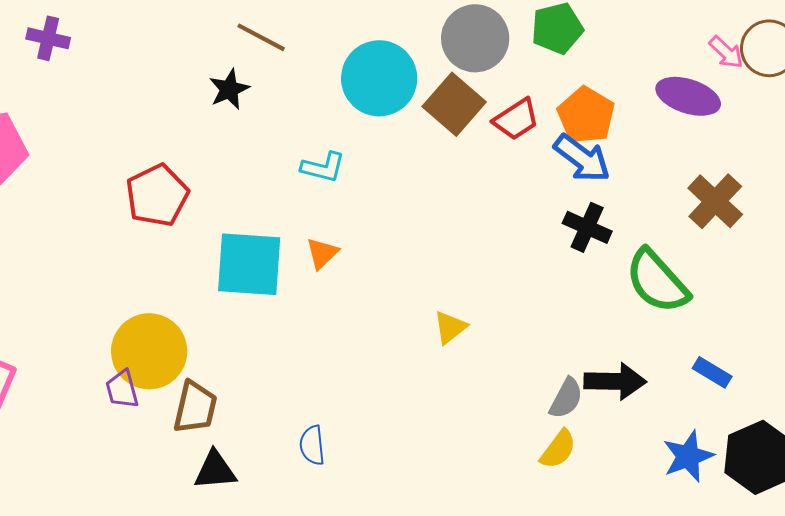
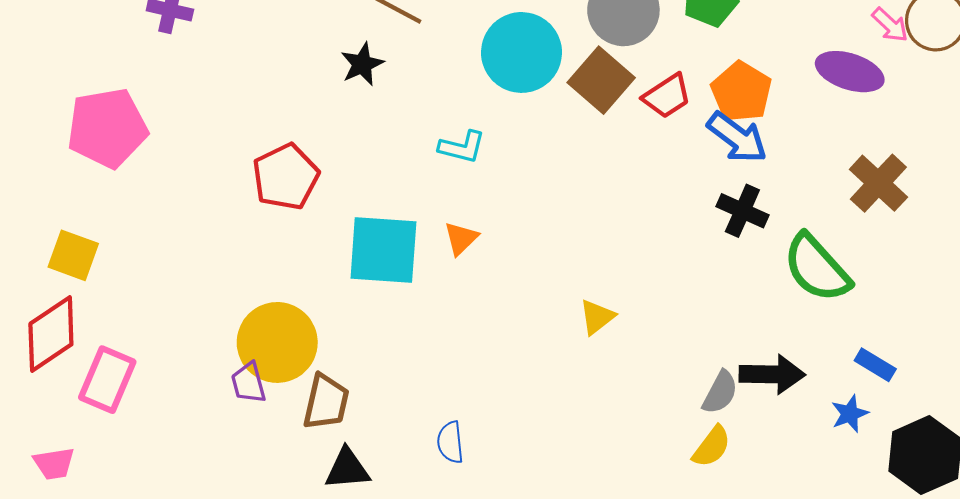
blue star: (688, 456) -> (850, 414), moved, size x0.7

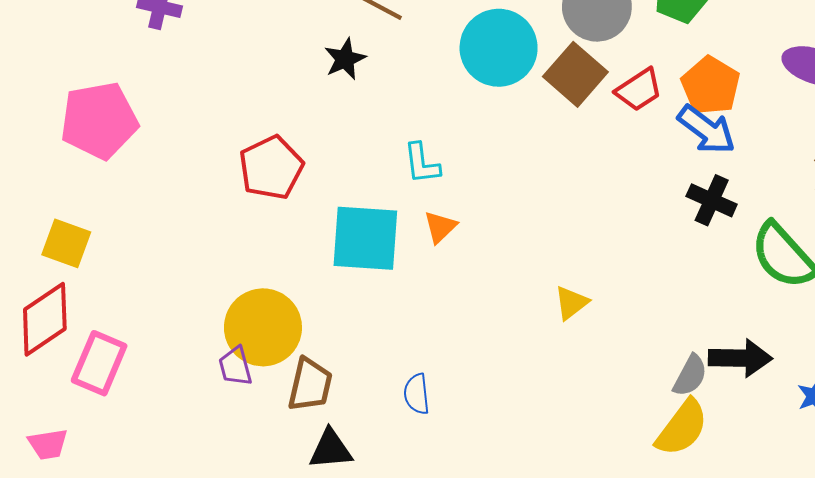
cyan L-shape: (462, 147) -> (422, 163), moved, turned 69
blue semicircle: (450, 442) -> (417, 394), moved
yellow semicircle: (712, 447) -> (682, 428), size x1.4

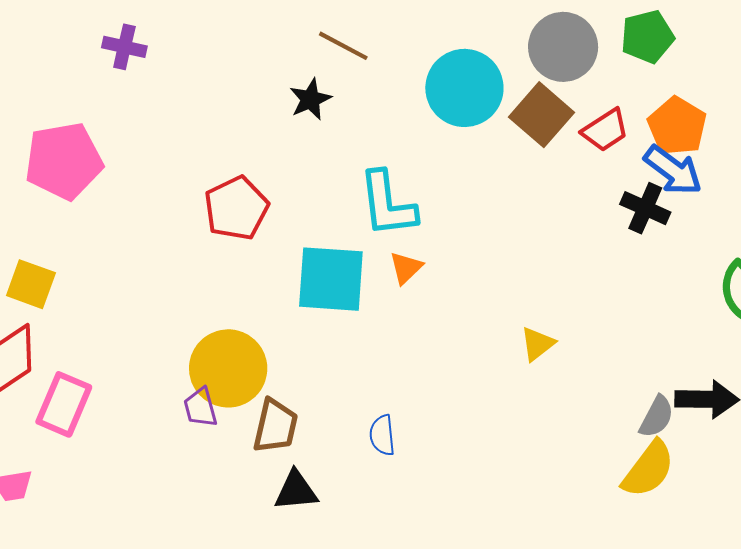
cyan L-shape: (422, 163) -> (387, 204), size x1.6
black cross: (712, 200) -> (645, 208), moved

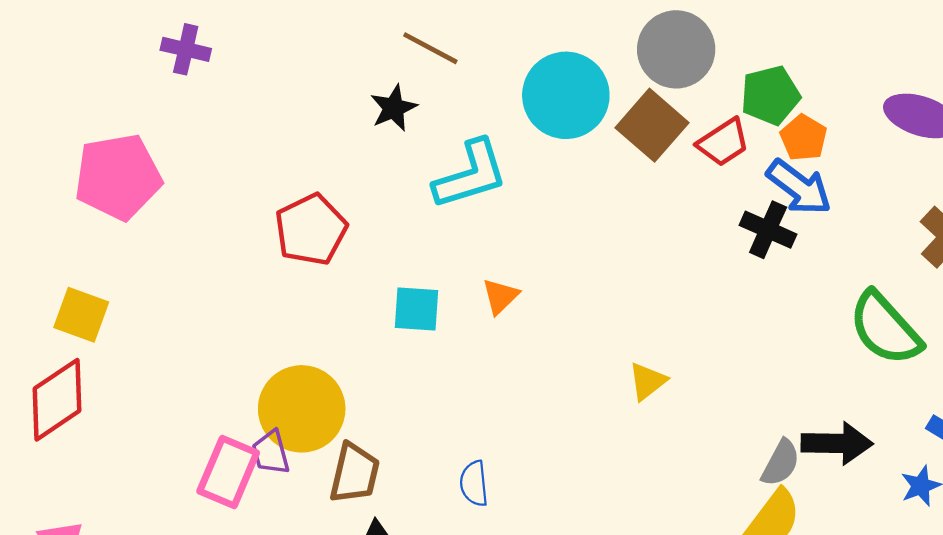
green pentagon: (647, 37) -> (770, 95), moved
orange pentagon: (677, 126) -> (804, 138), size x0.7
cyan L-shape: (387, 204) -> (471, 175), moved, turned -100
cyan square: (331, 279) -> (417, 309), size x0.6
pink rectangle: (64, 404) -> (228, 472), moved

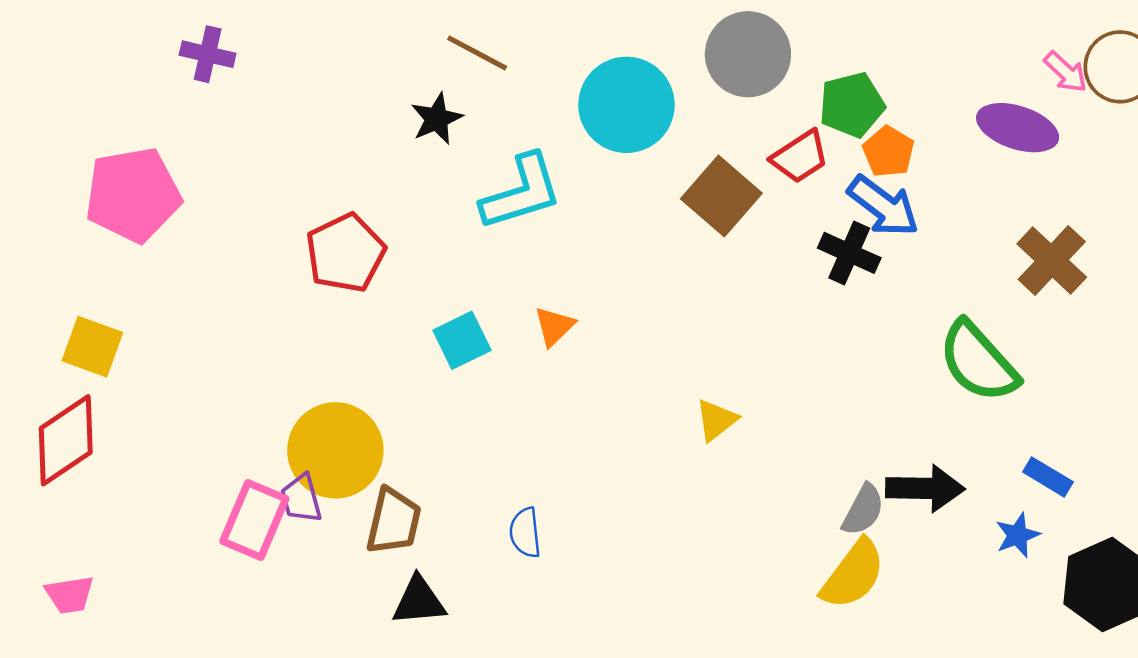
brown square: (652, 125) -> (721, 196), moved
cyan square: (417, 309) -> (462, 340), turned -30

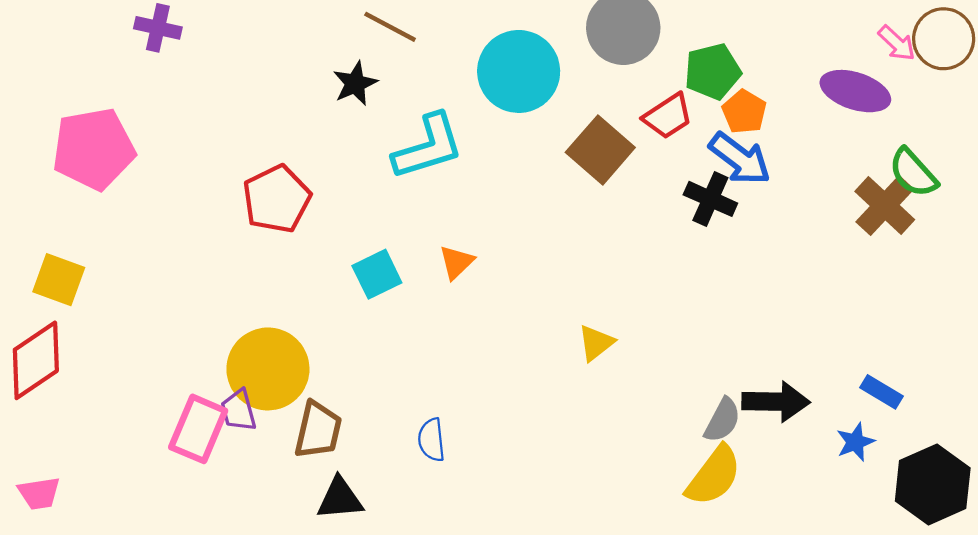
green semicircle: (978, 362) -> (913, 173), moved, size x0.7

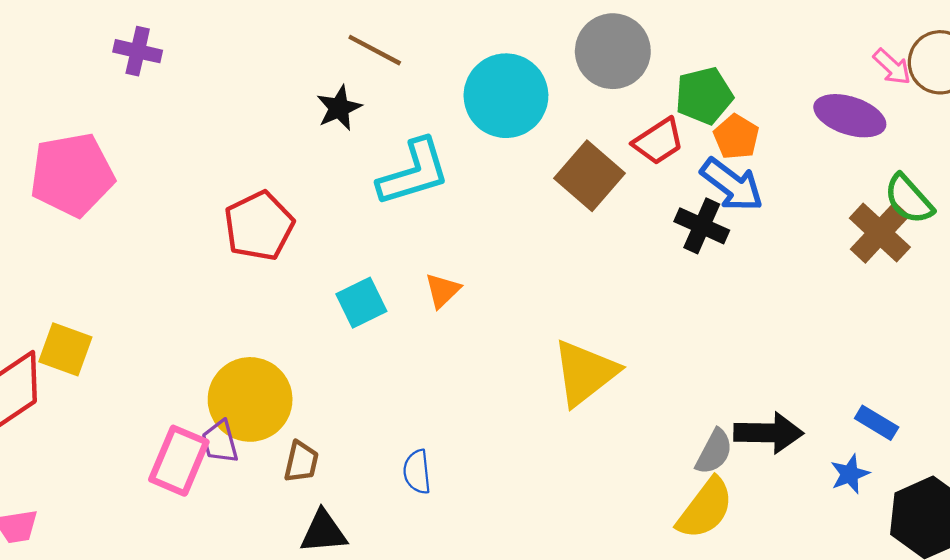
yellow square: (59, 280) -> (65, 349), moved
yellow triangle: (596, 343) -> (585, 373), size x1.8
brown trapezoid: (318, 430) -> (301, 462), size x0.7

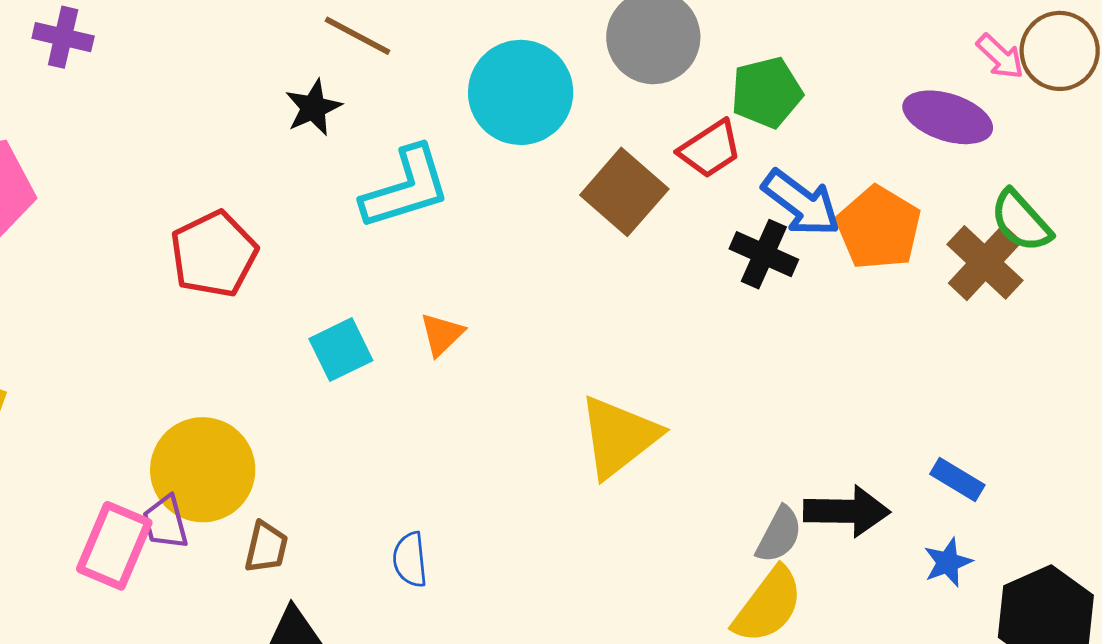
orange pentagon: (736, 137) -> (879, 228), moved, size x1.5
blue rectangle: (877, 423) -> (957, 479), moved

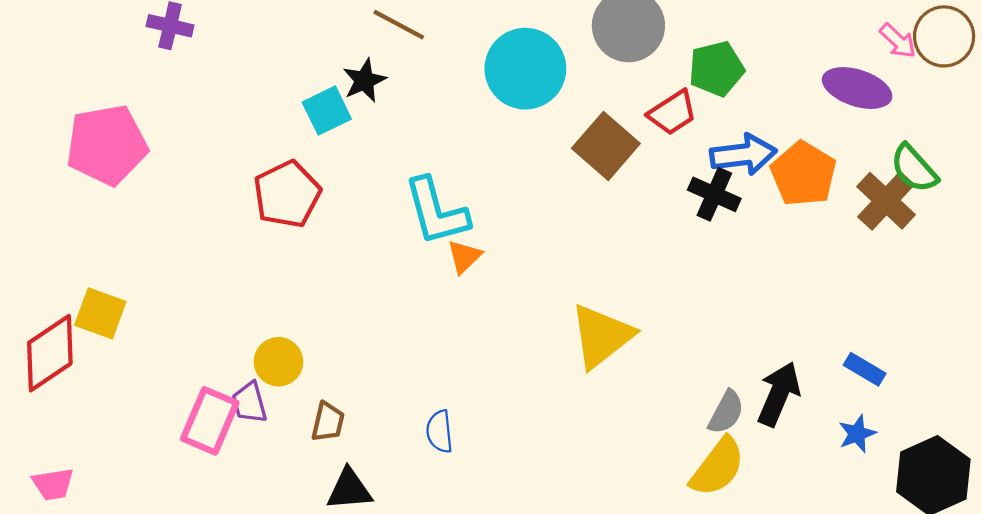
cyan L-shape: (406, 188) -> (436, 211), moved, turned 92
blue arrow: (801, 203) -> (743, 155), turned -44
cyan square: (341, 350) -> (327, 111), moved
yellow circle: (203, 470) -> (278, 362), size x0.6
black arrow: (847, 511) -> (779, 394), turned -68

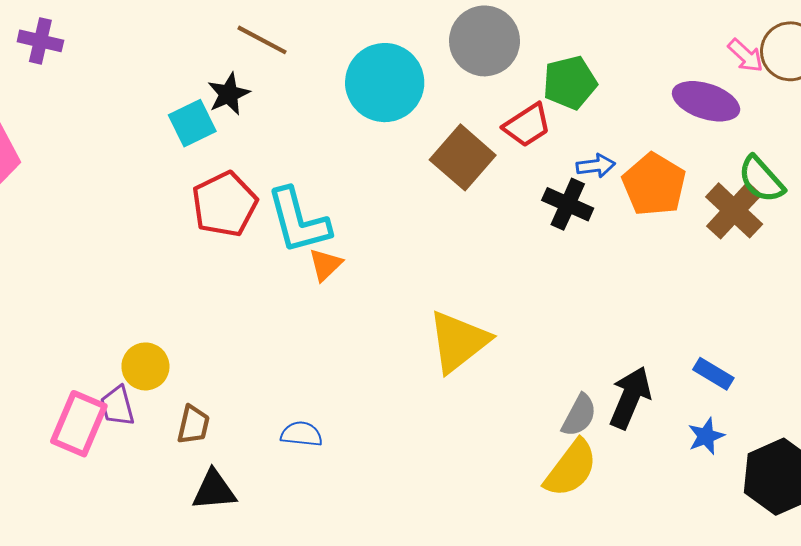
blue arrow: (743, 155) -> (596, 166), size x0.6
red pentagon: (287, 194) -> (225, 204), moved
blue semicircle: (439, 432) -> (301, 434), turned 102

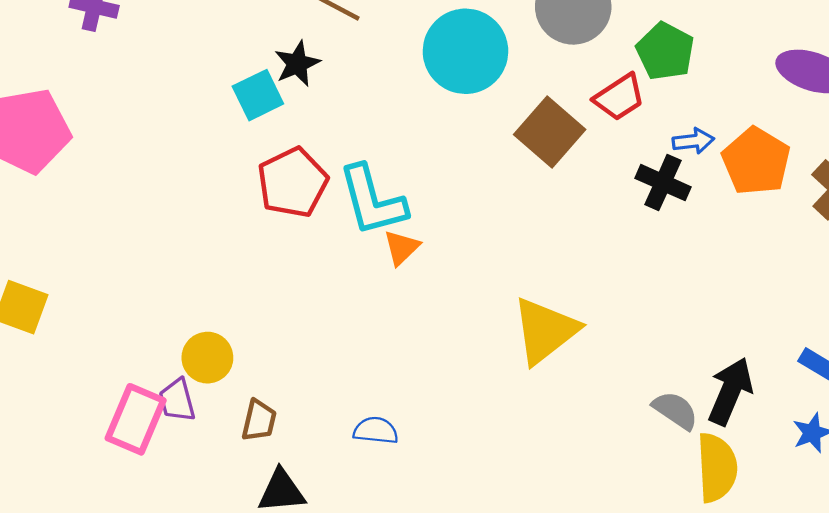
green pentagon: (570, 83) -> (665, 51), turned -30
gray semicircle: (579, 415) -> (675, 410), turned -84
yellow semicircle: (571, 468) -> (717, 468), moved, turned -40

